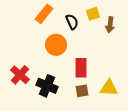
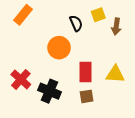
orange rectangle: (44, 14) -> (23, 15), moved
yellow triangle: (109, 88) -> (115, 74), moved

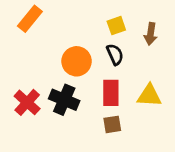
yellow square: (98, 15) -> (116, 26), moved
black semicircle: (76, 23) -> (115, 54), moved
black cross: (49, 91) -> (64, 100), moved

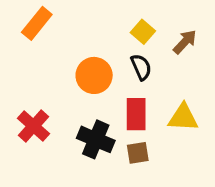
yellow square: (116, 26) -> (143, 32), turned -30
brown arrow: (151, 34) -> (185, 42), turned -145
black cross: (64, 100) -> (96, 139), moved

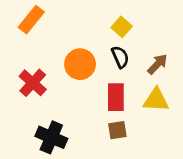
brown arrow: (185, 42) -> (157, 64), moved
red cross: (33, 126) -> (33, 83), moved
black cross: (96, 139) -> (51, 137), moved

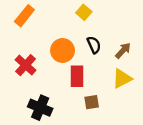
yellow square: (122, 27) -> (84, 12), moved
red rectangle: (116, 97) -> (77, 76), moved
yellow triangle: (156, 100) -> (122, 79), turned -30

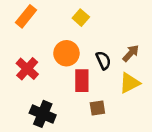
yellow square: (84, 12) -> (81, 18), moved
black semicircle: (94, 45) -> (103, 60), moved

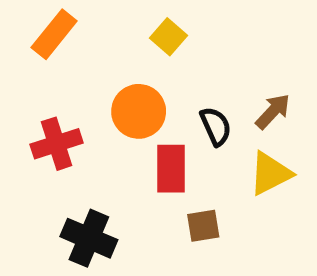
red cross: (27, 69) -> (57, 144), turned 30

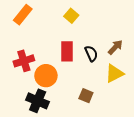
orange circle: (139, 111) -> (46, 76), moved
red rectangle: (171, 169) -> (67, 51), moved
brown square: (203, 226) -> (86, 96), turned 32

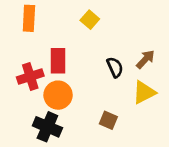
orange rectangle: (23, 15) -> (29, 18), turned -36
red rectangle: (67, 51) -> (58, 61), moved

